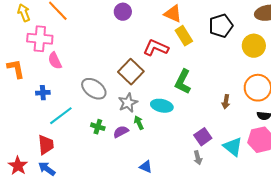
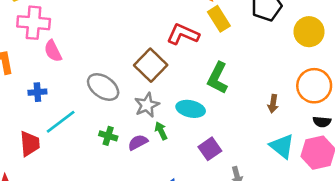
purple square: (203, 137) -> (210, 149), moved
red trapezoid: (46, 145) -> (30, 144), moved
cyan triangle: (233, 147) -> (282, 146), moved

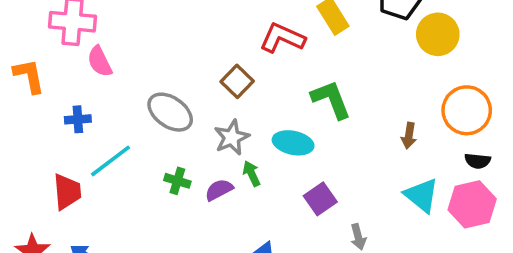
yellow circle: (309, 32) -> (438, 34), moved
brown square: (151, 65) -> (237, 81), size x0.7
green L-shape: (218, 78) -> (331, 99), turned 132

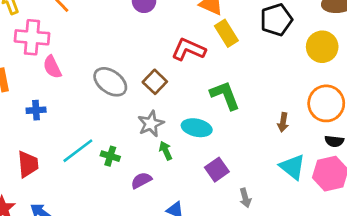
yellow circle: (438, 34) -> (322, 47), moved
gray ellipse: (170, 112) -> (110, 82), moved
cyan line: (110, 161) -> (78, 151), moved
purple semicircle: (219, 190) -> (141, 180), moved

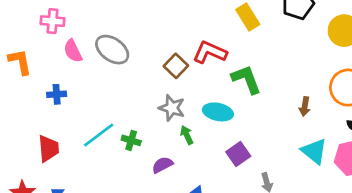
pink cross: (32, 37) -> (53, 21), size x0.7
red L-shape: (189, 49) -> (210, 52), moved
gray ellipse: (110, 82) -> (112, 50), moved
gray star: (151, 124) -> (172, 108), turned -30

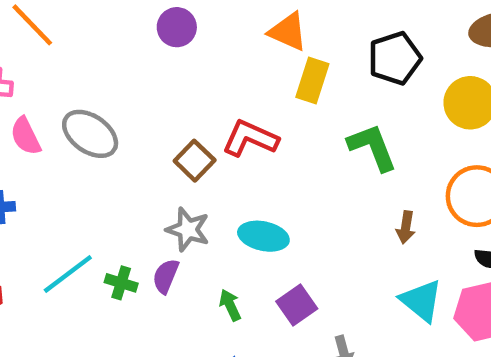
yellow rectangle: (248, 17) -> (312, 81), turned 50
green L-shape: (246, 79) -> (372, 147), moved
green arrow: (187, 135) -> (230, 305), moved
purple semicircle: (162, 165) -> (166, 276), moved, turned -40

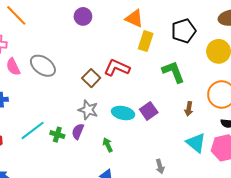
purple square: (297, 305) -> (149, 111), moved

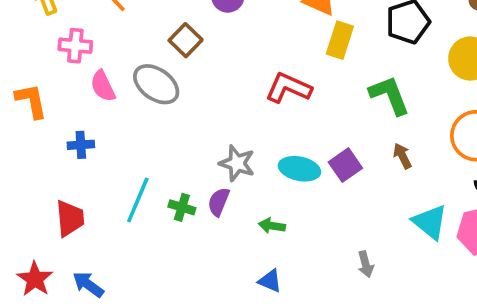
brown square: (91, 78) -> (186, 40), moved
brown arrow: (189, 109) -> (402, 156), moved, turned 144
cyan line: (33, 130) -> (138, 200), turned -30
green arrow: (108, 145) -> (272, 226), turned -56

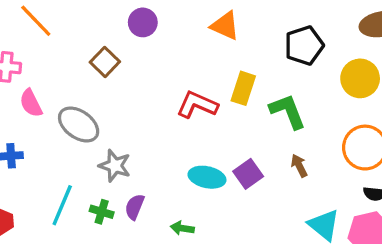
yellow rectangle: (340, 40) -> (243, 88), moved
gray ellipse: (156, 84) -> (79, 125), moved
gray star: (237, 163) -> (115, 166), moved

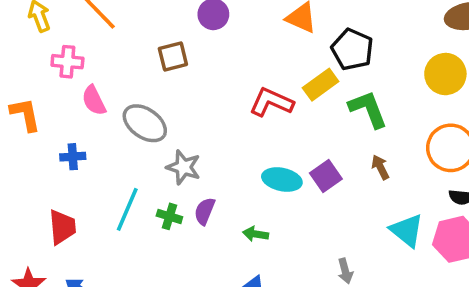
black pentagon: (304, 45) -> (352, 49), moved, turned -30
brown square: (105, 62) -> (173, 56), turned 32
yellow rectangle: (243, 88) -> (321, 85), turned 36

